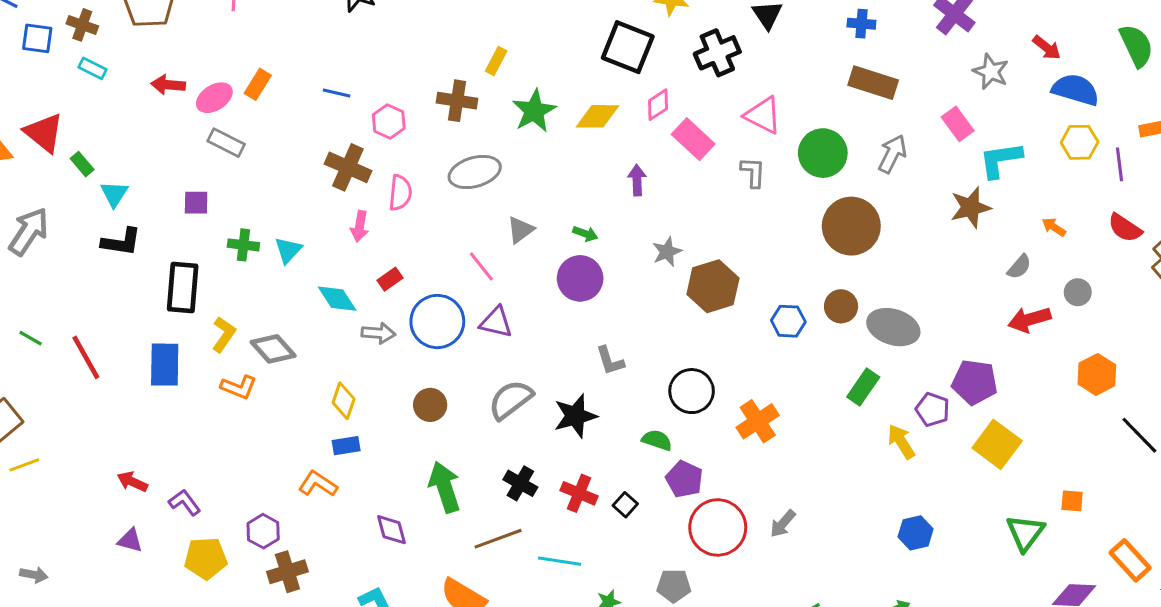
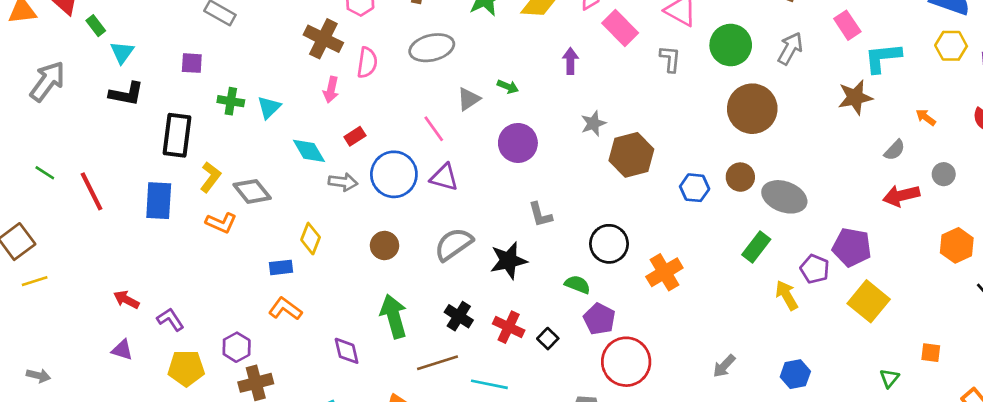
green arrow: (585, 234) -> (508, 87), moved
blue rectangle: (346, 446) -> (281, 267), moved
gray arrow: (783, 524) -> (724, 366), moved
green triangle: (1025, 533) -> (889, 378), size x0.6

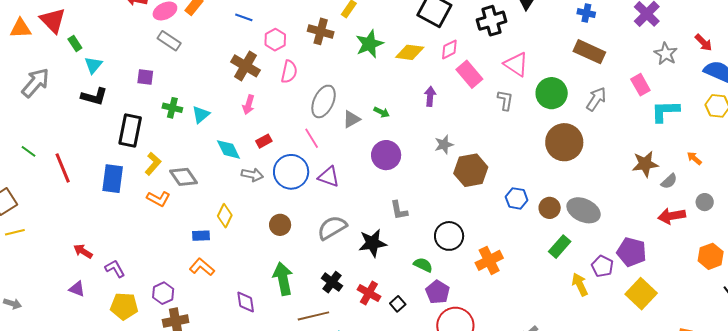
gray ellipse: (432, 48) -> (324, 101), moved, turned -56
pink semicircle: (367, 63) -> (289, 72), moved
brown star: (855, 97) -> (645, 164), moved
pink line: (434, 129) -> (312, 138), moved
brown circle: (740, 177) -> (550, 208), moved

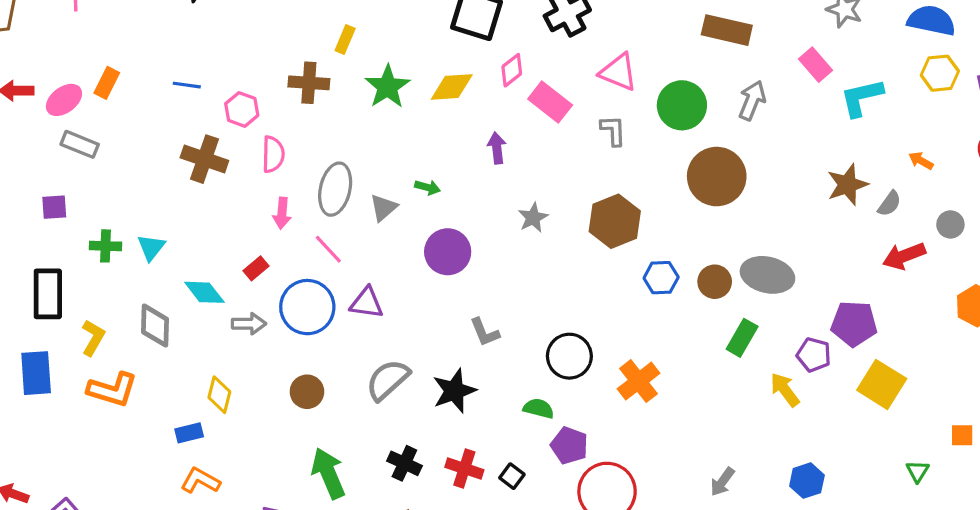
pink arrow: (248, 105) -> (282, 213), moved
brown hexagon: (471, 170) -> (615, 221), moved
gray diamond: (183, 177) -> (155, 326), moved, turned 48
orange L-shape: (158, 199) -> (112, 390), size x1.4

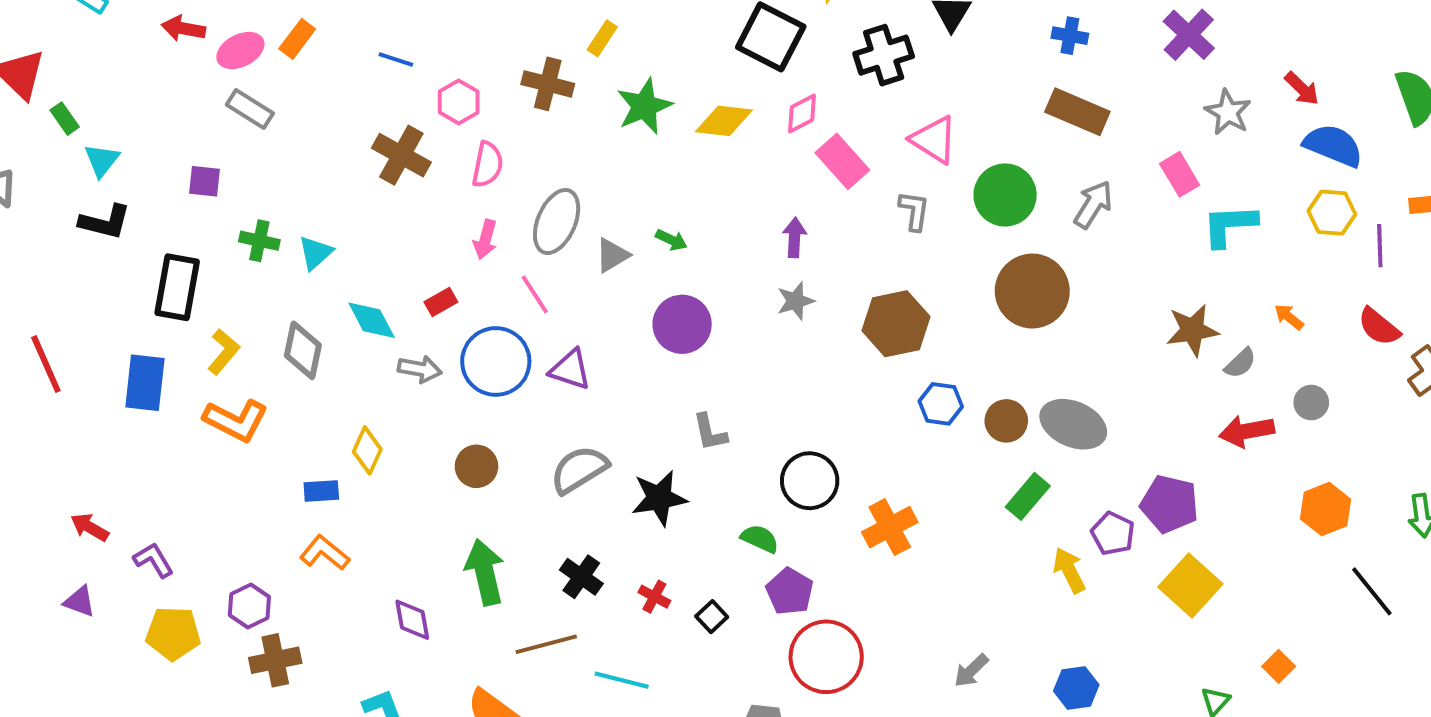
purple arrow: (497, 148) -> (794, 237), moved
orange square: (962, 435) -> (1279, 666), turned 35
red cross: (464, 468) -> (654, 597), size x0.7

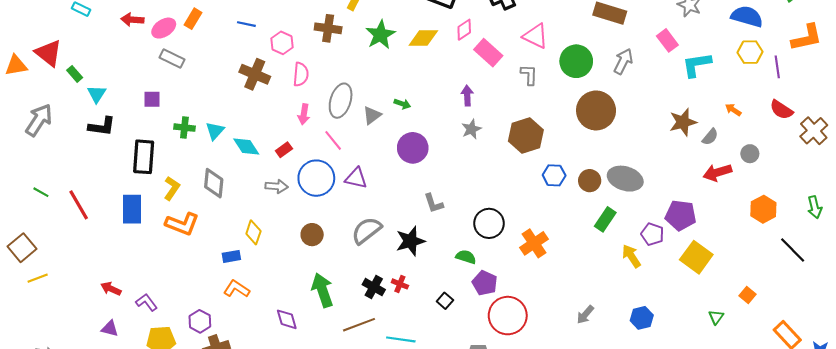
cyan diamond: (372, 320) -> (246, 147), moved
red cross: (654, 597) -> (400, 284), moved

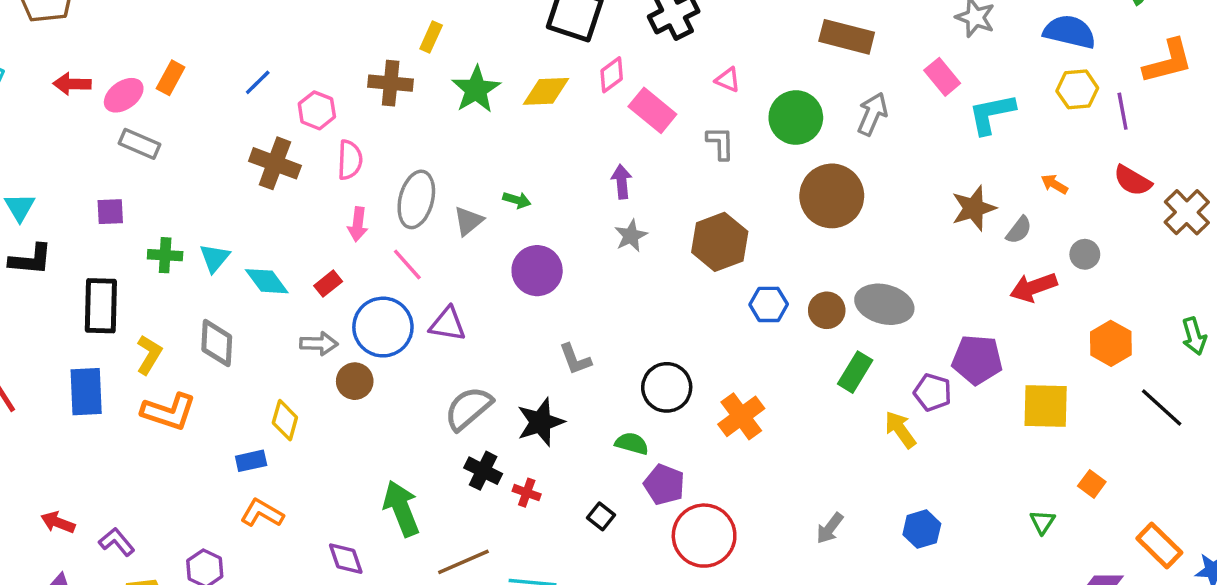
blue line: (246, 24) -> (258, 82), turned -54
pink triangle: (535, 36) -> (728, 80), size x0.6
brown circle: (312, 235) -> (355, 381), moved
yellow square: (696, 257) -> (1046, 406), moved, turned -32
black cross: (374, 287) -> (483, 471), moved

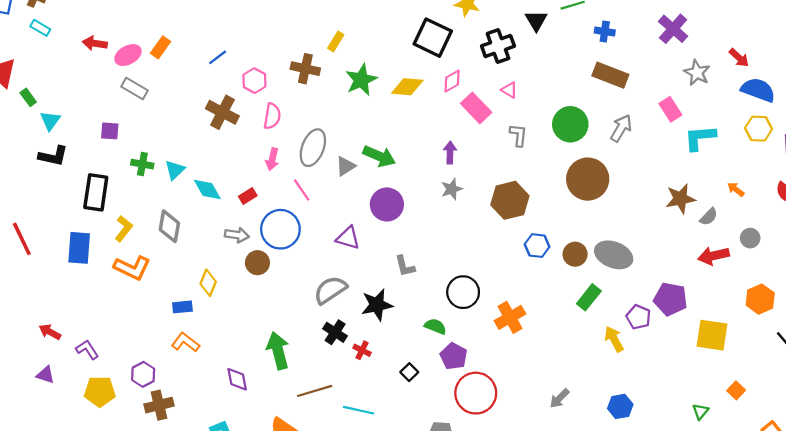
pink triangle: (728, 80) -> (509, 90), moved
green arrow: (517, 200) -> (379, 156), size x1.8
purple triangle: (448, 324) -> (348, 238), moved

